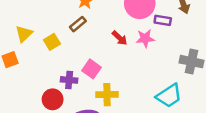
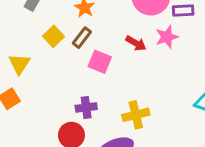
yellow square: (52, 42) -> (53, 36), moved
pink square: (92, 69) -> (100, 62), moved

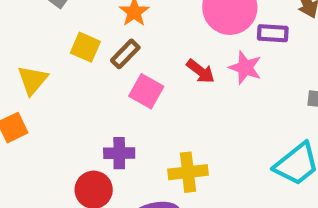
yellow square: (53, 36) -> (85, 47), turned -30
pink star: (167, 37) -> (245, 68), turned 30

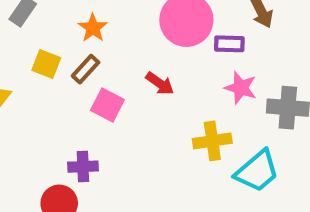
pink star: (245, 68) -> (241, 88), moved
yellow cross: (188, 172) -> (212, 141), moved

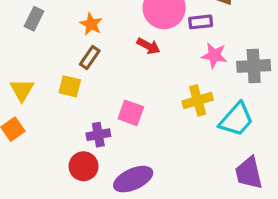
yellow square: (46, 64) -> (70, 86), moved
red arrow: (160, 84) -> (148, 46), moved
pink square: (107, 105) -> (131, 113), moved

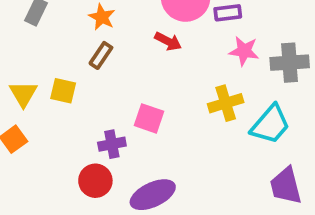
yellow square: (70, 86) -> (63, 91), moved

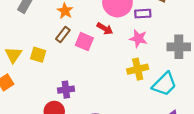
pink star: (244, 51) -> (138, 39), moved
pink square: (149, 118) -> (84, 42), moved

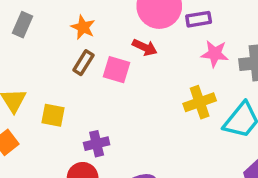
pink star: (138, 39) -> (215, 54), moved
yellow square: (38, 55) -> (53, 115), moved

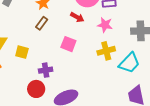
pink star: (215, 54) -> (105, 25), moved
pink square: (116, 70) -> (68, 44), moved

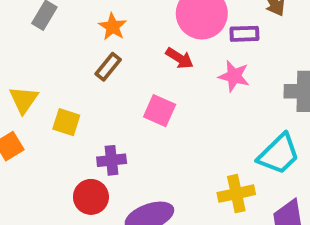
yellow cross: (106, 51) -> (236, 194), moved

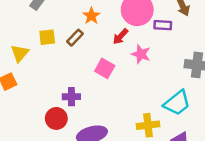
orange star: (113, 27) -> (91, 16), moved
red arrow: (180, 58) -> (120, 36), turned 96
pink star: (234, 76) -> (141, 54), moved
yellow square: (66, 122) -> (47, 37), moved, turned -30

